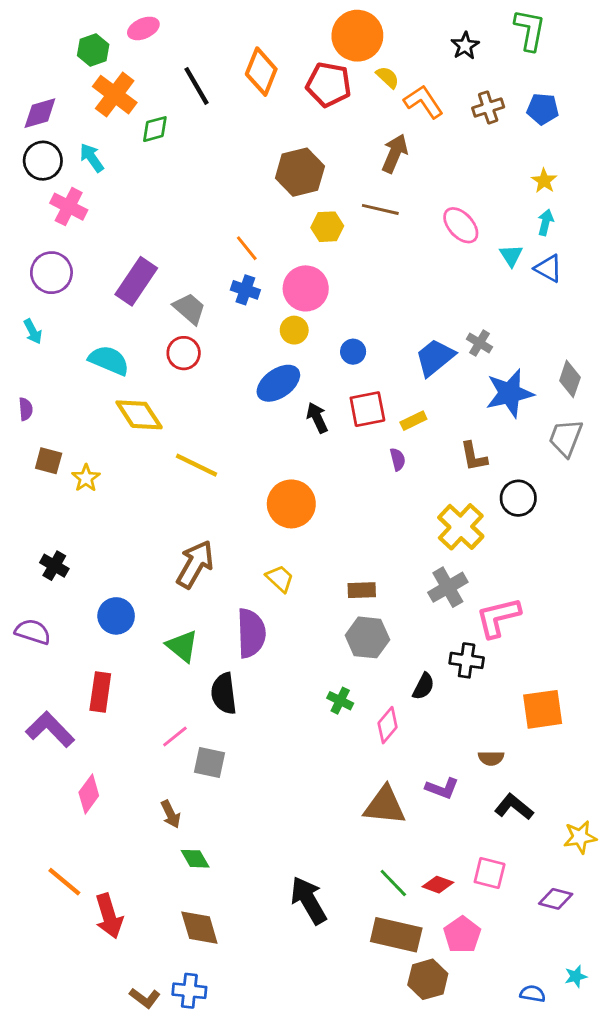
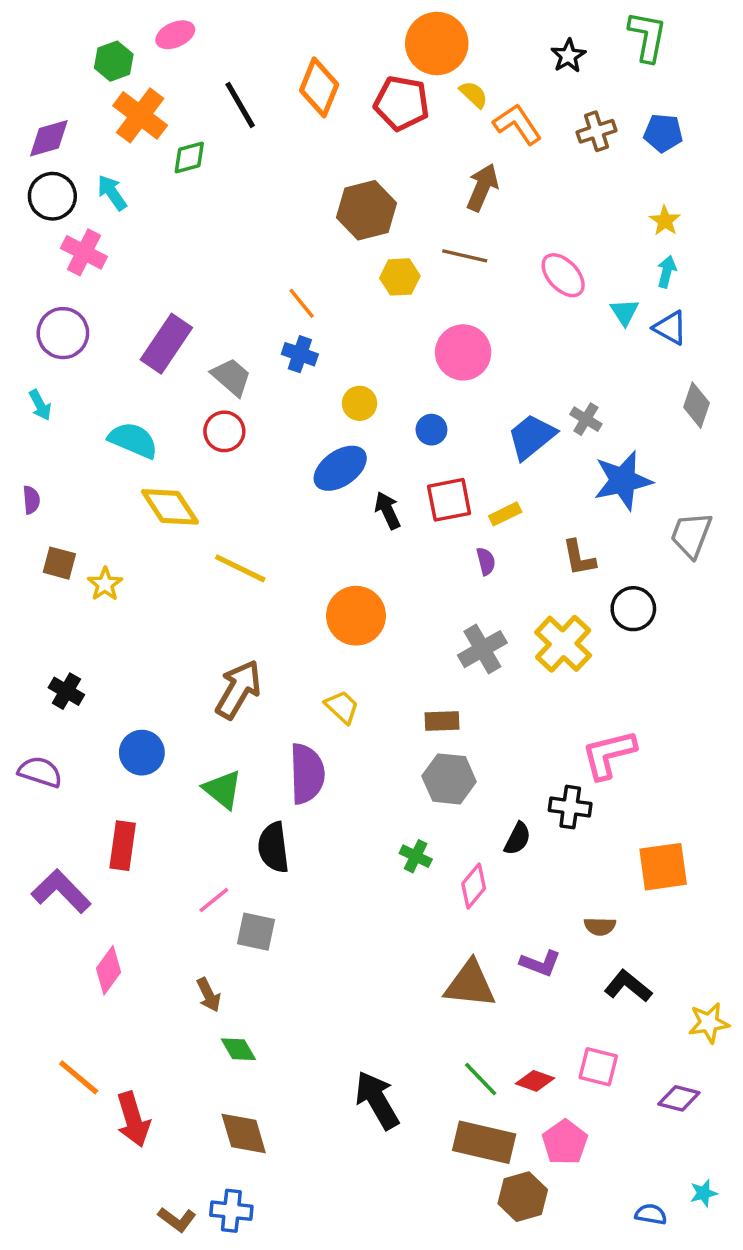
pink circle: (306, 288) -> (463, 352), moved
gray diamond: (570, 379) -> (697, 405), moved
gray cross: (448, 587) -> (482, 649), moved

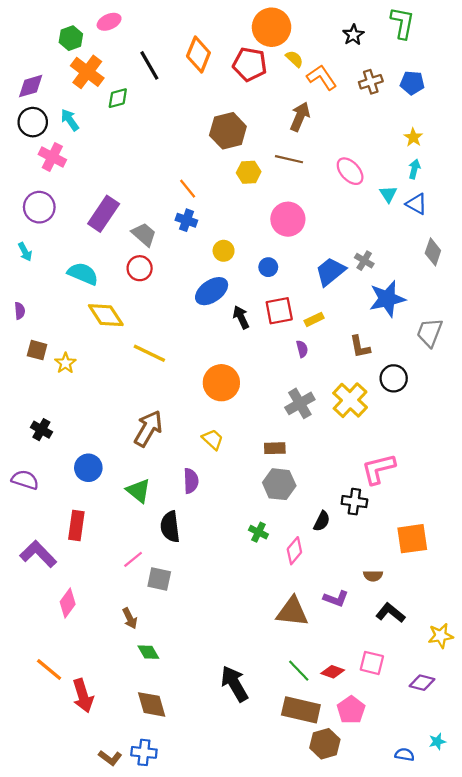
purple semicircle: (307, 774) -> (191, 481), size x0.7

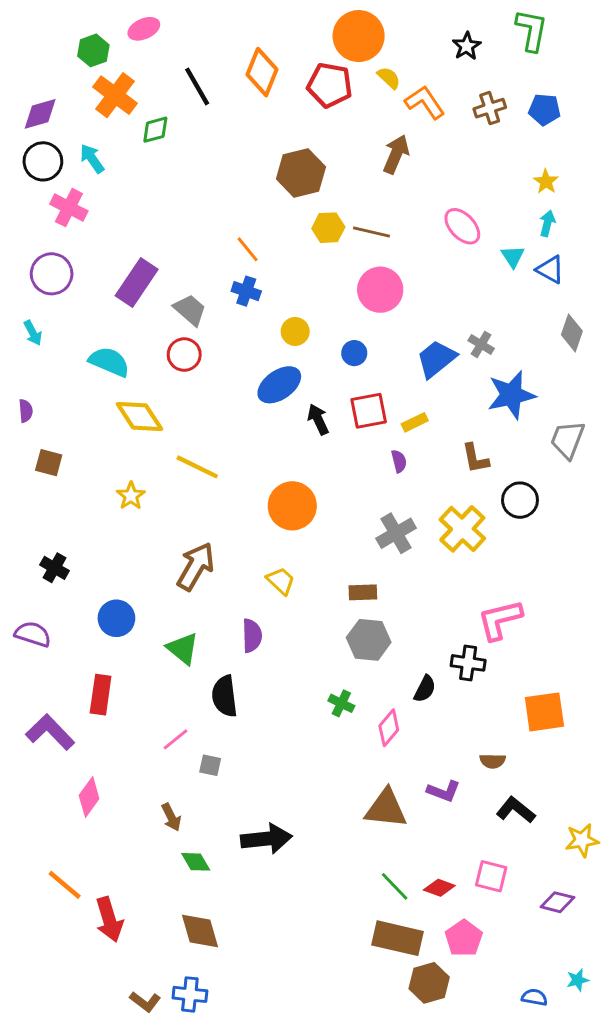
brown line: (289, 159) -> (372, 232), moved
yellow star: (65, 363) -> (131, 496), moved
gray square: (159, 579) -> (210, 765), size x0.7
black arrow: (234, 684) -> (266, 839), moved, turned 114

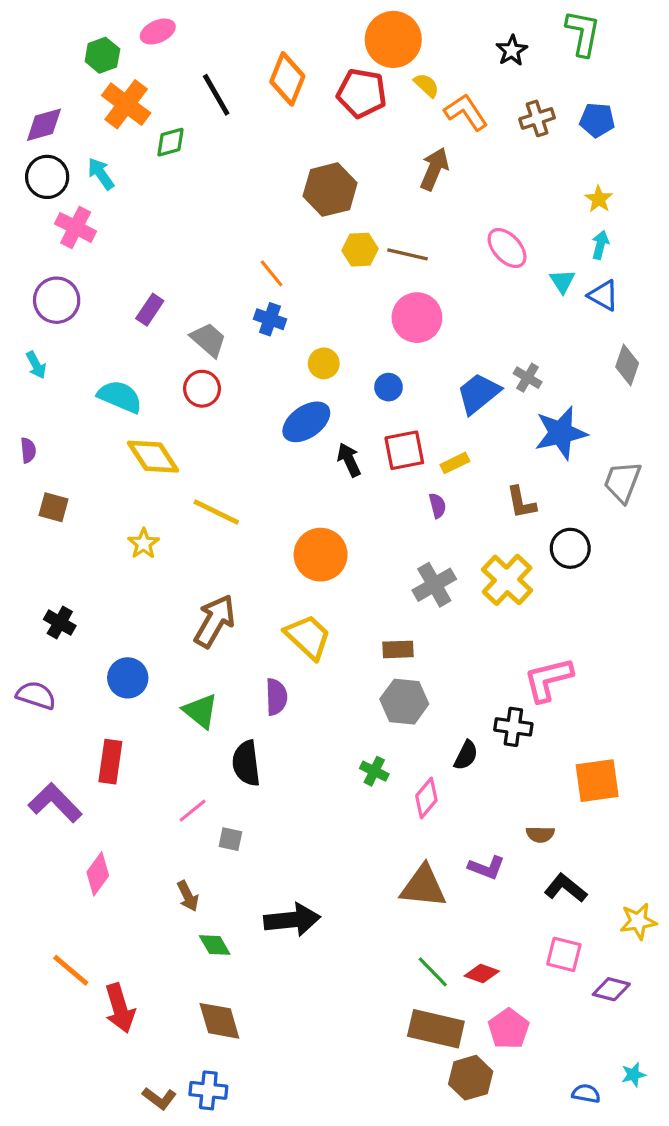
purple rectangle: (137, 282) -> (150, 310), size x0.6
yellow trapezoid: (281, 581) -> (308, 637), size x1.5
pink square: (491, 876) -> (564, 954), moved

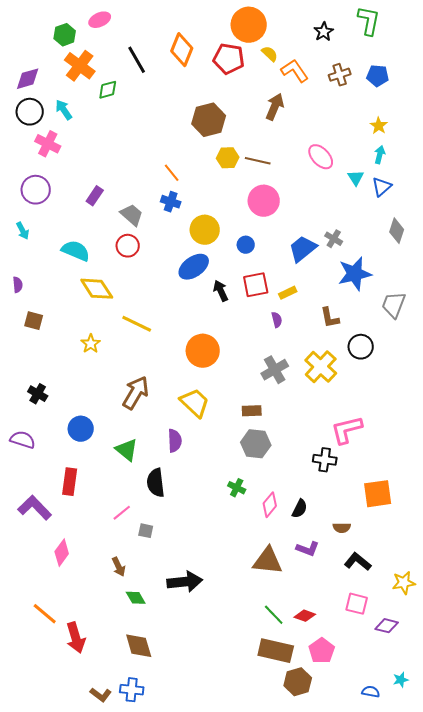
blue triangle: (603, 295) -> (382, 187), turned 50
yellow circle: (324, 363) -> (205, 230), size x1.5
black semicircle: (466, 755) -> (300, 509), moved

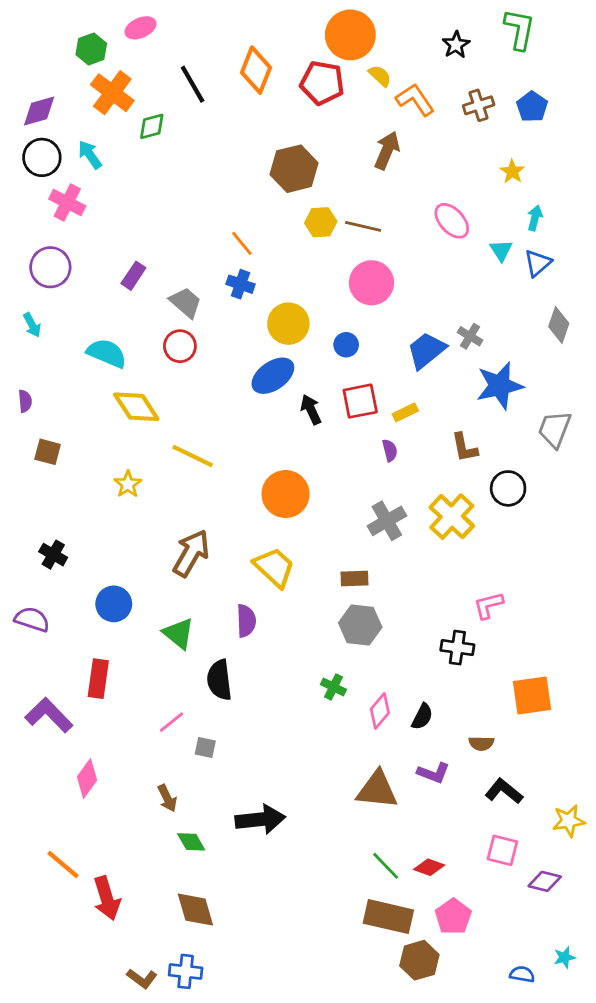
blue pentagon: (378, 76) -> (532, 107), turned 30
yellow star: (379, 126) -> (512, 172), moved
pink L-shape: (347, 430) -> (488, 605), size x0.7

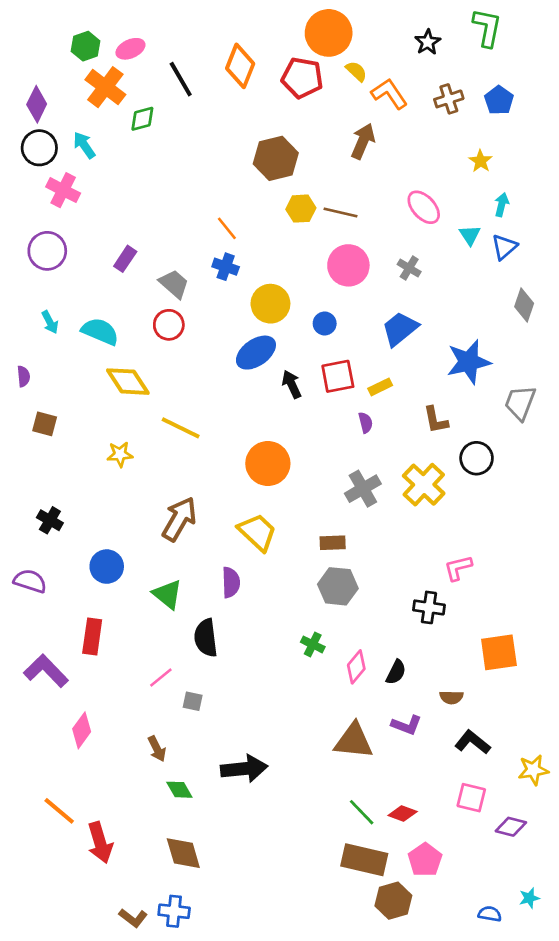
pink ellipse: (140, 28) -> (130, 49), moved
purple diamond: (39, 111) -> (37, 104), turned -48
cyan arrow: (32, 325) -> (50, 322), moved
gray cross: (470, 336) -> (409, 268), moved
yellow star: (128, 484) -> (120, 454), turned 30

